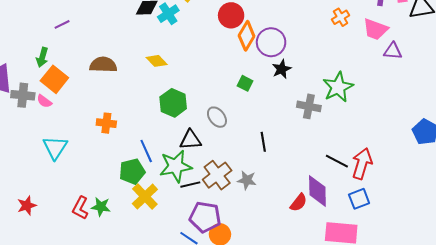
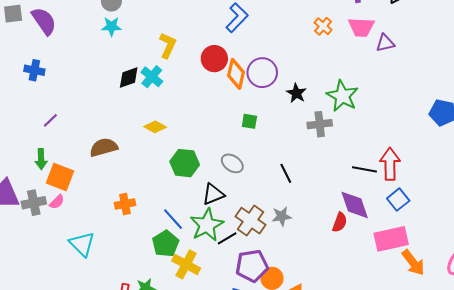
black star: (282, 69) -> (296, 93), moved
pink semicircle: (44, 101) -> (57, 202), turned -63

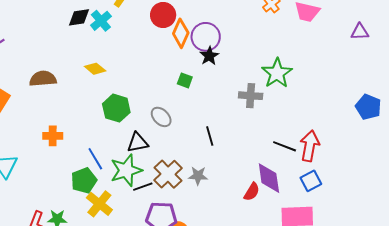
purple triangle: (385, 43) -> (360, 32), moved
black star: (296, 93) -> (209, 56), moved

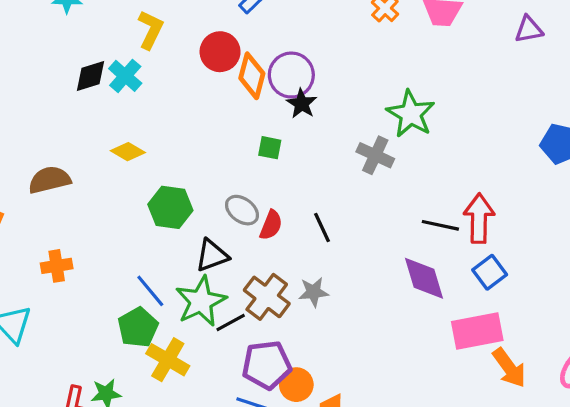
gray cross: (251, 96) -> (375, 155), turned 30
orange cross: (53, 136) -> (57, 266), moved
red semicircle: (252, 192) -> (271, 225), moved

